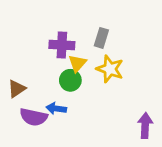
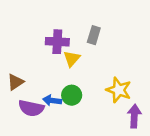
yellow star: (110, 69) -> (119, 90), moved
green circle: (70, 80) -> (72, 95), moved

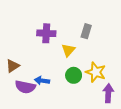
gray rectangle: (94, 35) -> (86, 31), moved
yellow triangle: (72, 59) -> (68, 50), moved
green circle: (72, 95) -> (74, 75), moved

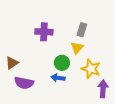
yellow triangle: (68, 50) -> (77, 48), moved
green circle: (74, 75) -> (62, 63), moved
blue arrow: (42, 81) -> (58, 78), moved

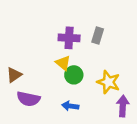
purple cross: (44, 32) -> (69, 38), moved
yellow triangle: (77, 48) -> (63, 63), moved, turned -32
blue arrow: (58, 78) -> (70, 106), moved

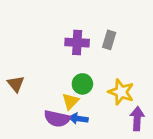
yellow triangle: (63, 63) -> (70, 101), moved, turned 35
brown triangle: (14, 75) -> (16, 84), turned -35
purple semicircle: (28, 99) -> (57, 119), moved

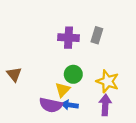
purple arrow: (137, 119) -> (105, 105), moved

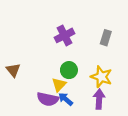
gray rectangle: (97, 35) -> (106, 38), moved
purple cross: (69, 38) -> (65, 35), turned -30
blue arrow: (70, 105) -> (66, 99), turned 32

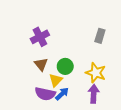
purple cross: (65, 35) -> (40, 37), moved
brown triangle: (13, 70) -> (41, 64), moved
blue arrow: (66, 99) -> (62, 94), turned 96

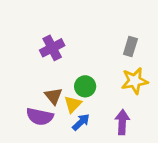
brown triangle: (41, 64) -> (53, 96), moved
yellow star: (96, 73) -> (135, 81), moved, turned -30
purple semicircle: (45, 94) -> (40, 117), moved

